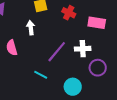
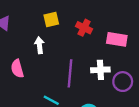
purple line: (57, 52) -> (70, 73), turned -35
purple circle: (98, 68) -> (123, 82), moved

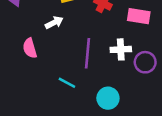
white arrow: (40, 45) -> (54, 23), turned 70

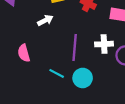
pink semicircle: (30, 48) -> (24, 53), moved
cyan circle: (108, 98) -> (83, 78), moved

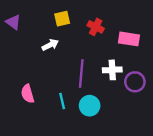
pink semicircle: (24, 53) -> (28, 94), moved
cyan line: (57, 73) -> (62, 101), turned 49

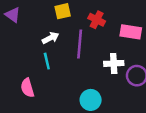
purple line: (81, 73) -> (80, 44), moved
cyan line: (62, 101) -> (47, 61), moved

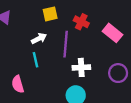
pink rectangle: (131, 32) -> (113, 33), turned 30
white cross: (114, 63) -> (81, 67), moved

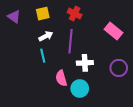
yellow square: (50, 14) -> (43, 14), moved
red cross: (81, 22) -> (75, 14), moved
pink semicircle: (18, 84) -> (61, 78), moved

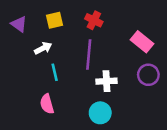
white arrow: (46, 36) -> (43, 48), moved
purple circle: (119, 68) -> (148, 75), moved
pink semicircle: (61, 78) -> (47, 104), moved

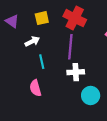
red cross: (94, 20) -> (75, 18), size x1.5
white cross: (107, 81) -> (76, 72), moved
cyan circle: (100, 113) -> (91, 95), moved

